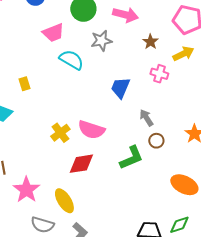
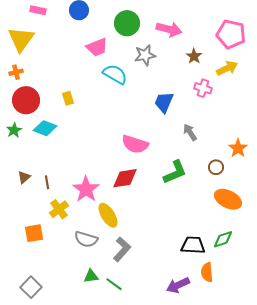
yellow cross: (60, 133) -> (59, 209), moved
brown circle: (156, 141) -> (216, 167), moved
pink star: (26, 190) -> (86, 189), moved

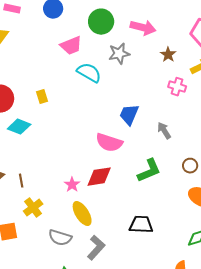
blue trapezoid: (164, 102) -> (129, 115), moved
pink star: (86, 189) -> (72, 185), moved, size x0.6
black trapezoid: (193, 245) -> (141, 225), moved

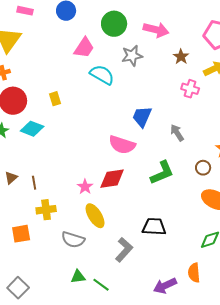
pink trapezoid: (71, 46) -> (84, 48), turned -35
yellow cross: (33, 208) -> (46, 210), turned 30
gray L-shape: (96, 248) -> (124, 250), moved

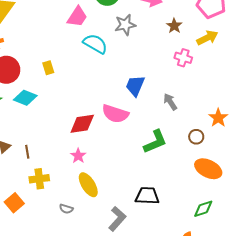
red diamond: (112, 179) -> (82, 124), moved
orange square: (21, 234) -> (14, 203), turned -30
gray semicircle: (73, 240) -> (66, 209), size x0.6

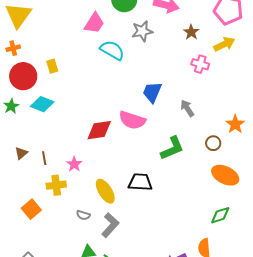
yellow rectangle: (48, 68) -> (52, 66), moved
pink star: (78, 156) -> (74, 164), moved
black trapezoid: (147, 196) -> (140, 182), moved
gray L-shape: (117, 219) -> (110, 225), moved

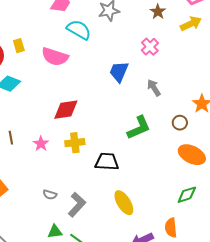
pink cross: (200, 64) -> (150, 47), moved, turned 30
pink semicircle: (132, 120) -> (55, 57), moved
yellow cross: (56, 185) -> (75, 143), moved
yellow ellipse: (105, 191) -> (124, 203), moved

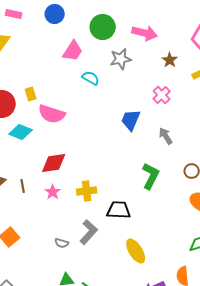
cyan semicircle: (79, 30) -> (91, 78), size x0.7
pink semicircle: (55, 57) -> (52, 114), moved
red diamond: (66, 110) -> (54, 163), moved
green L-shape: (139, 128) -> (151, 176), turned -40
gray L-shape: (77, 205) -> (89, 232), moved

